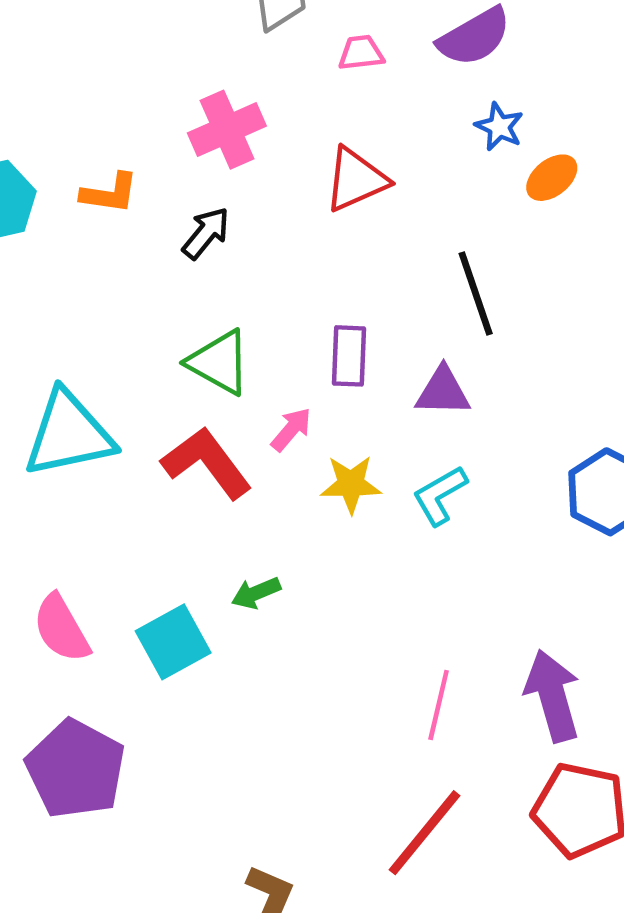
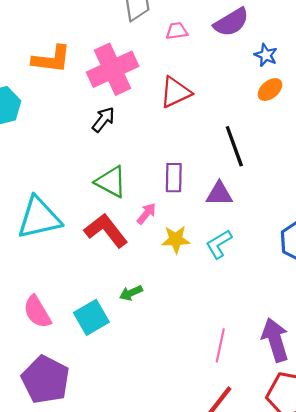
blue star: (499, 127) -> (266, 55), moved
pink cross: (227, 130) -> (113, 69), size x1.4
orange L-shape: (110, 193) -> (51, 59), moved, size x1.4

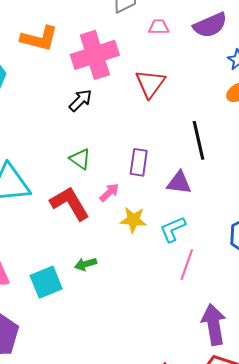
red triangle: (175, 92) -> (150, 83), turned -36
green triangle: (111, 182) -> (80, 159), size x0.7
pink line: (220, 345) -> (187, 265), moved

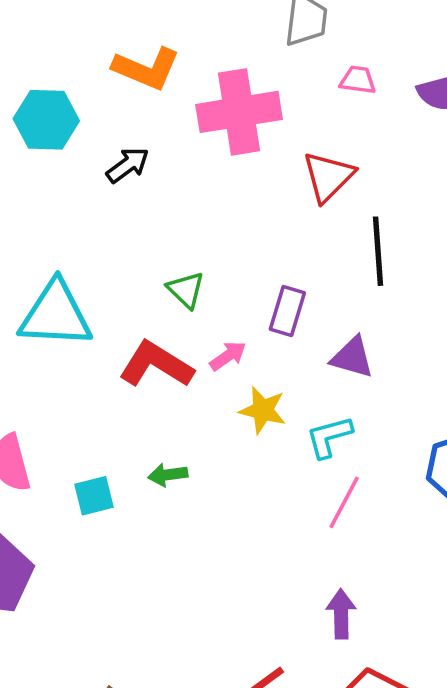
black arrow: (80, 100) -> (128, 165), moved
black line: (198, 140) -> (378, 251), moved
red L-shape: (70, 203) -> (156, 365), turned -36
cyan square: (46, 282) -> (94, 496), size x0.7
purple arrow: (214, 324) -> (341, 614), moved, size x0.7

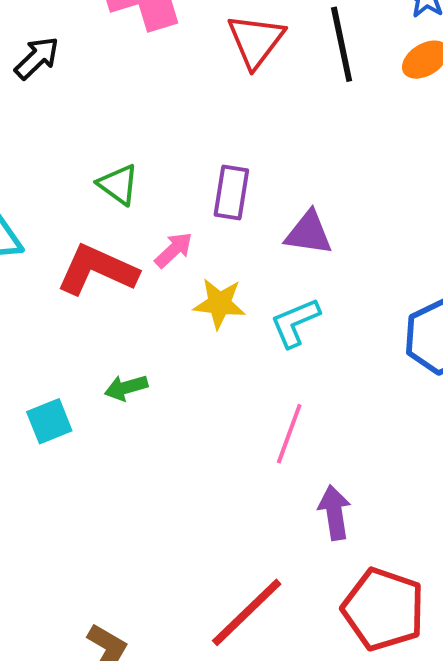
black line: (378, 251) -> (342, 44), moved
pink line: (344, 502) -> (289, 434), moved

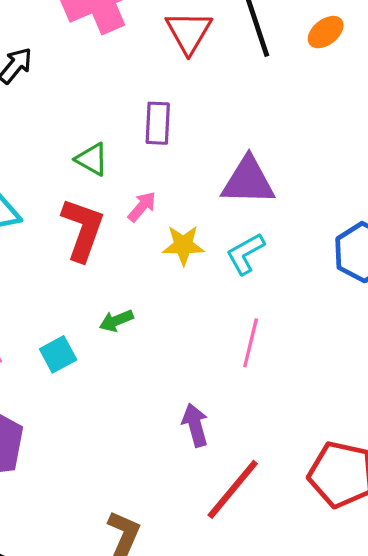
purple rectangle: (231, 192) -> (158, 123), moved
purple triangle: (309, 233) -> (248, 181), size x1.4
red L-shape: (97, 270) -> (83, 229), turned 92
purple arrow: (334, 513) -> (195, 425), moved

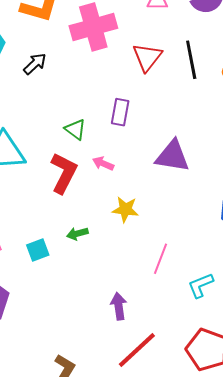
pink arrow: (142, 207) -> (103, 163), turned -115
yellow star: (183, 245) -> (125, 209), moved
cyan L-shape: (245, 254) -> (200, 285), moved

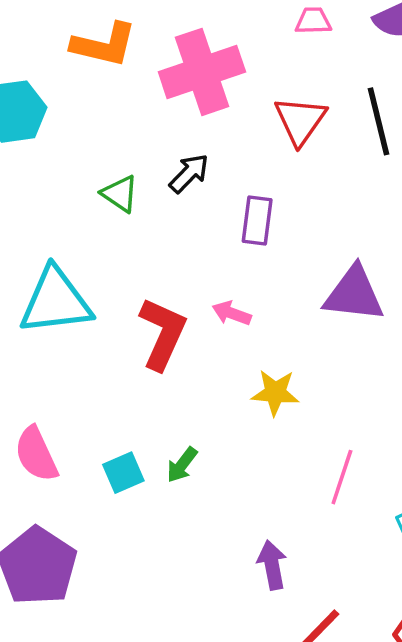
black arrow: (35, 64) -> (189, 173), moved
green triangle: (75, 129) -> (120, 194), moved
green arrow: (77, 234) -> (182, 465), moved, turned -35

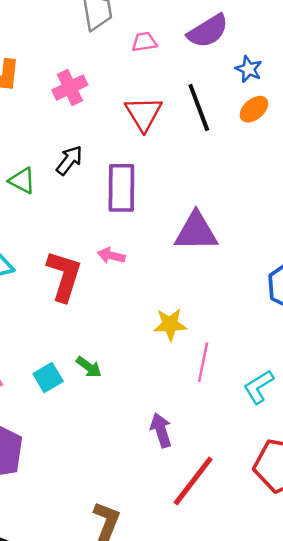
pink cross: (202, 72) -> (70, 87), size x0.6
purple rectangle: (257, 220) -> (121, 188), size x1.4
yellow star: (275, 393) -> (170, 324), moved
green arrow: (182, 465) -> (89, 367), turned -84

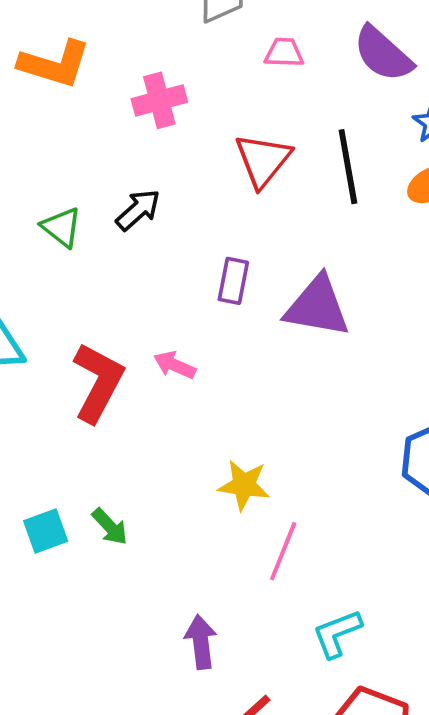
purple semicircle: (208, 31) -> (383, 54), turned 63
purple rectangle: (121, 188) -> (233, 281), moved, size x0.6
purple triangle: (196, 232) -> (317, 307), moved
cyan L-shape: (259, 387) -> (337, 634), moved

